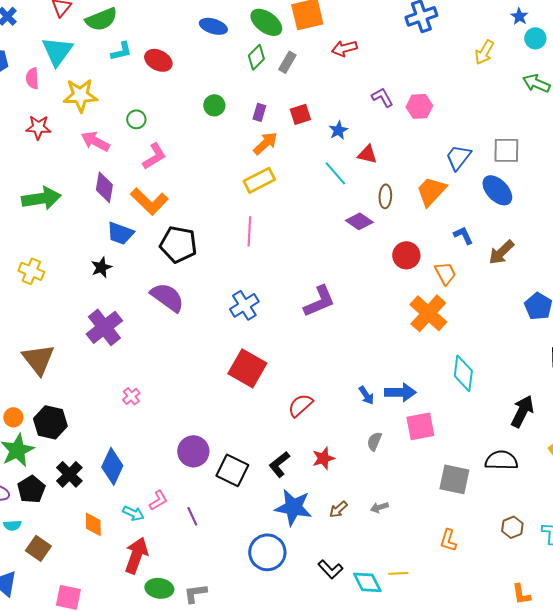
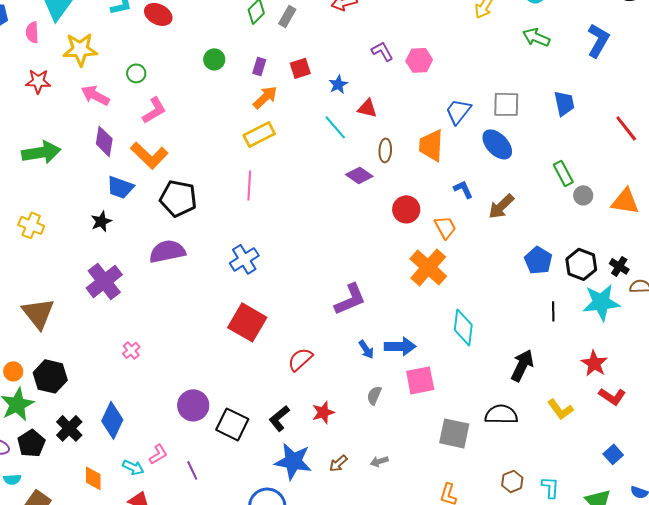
orange trapezoid: (431, 191) -> (431, 145), turned -40
purple semicircle: (167, 297) -> (167, 251), turned -48
purple L-shape: (319, 301) -> (350, 299), moved

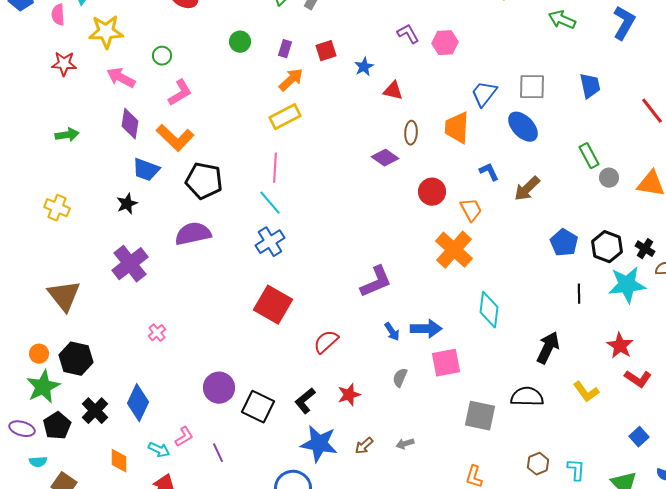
cyan line: (335, 127) -> (270, 203), moved
green arrow: (41, 152) -> (67, 135), size x0.6

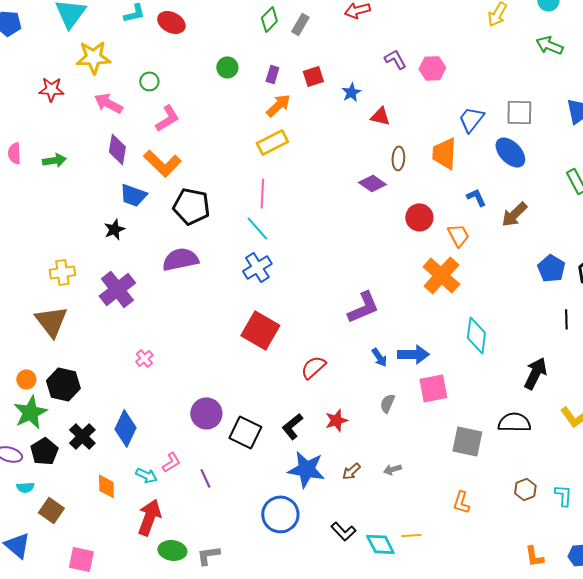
pink semicircle: (58, 15) -> (14, 153), moved
yellow cross: (57, 208) -> (62, 272), moved, turned -30

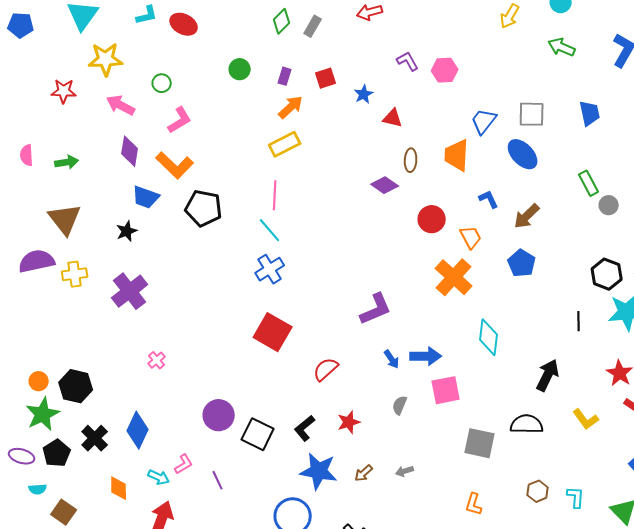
purple semicircle: (180, 259) -> (37, 261), moved
blue pentagon: (551, 268) -> (522, 263), moved
brown triangle: (51, 321) -> (65, 219), moved

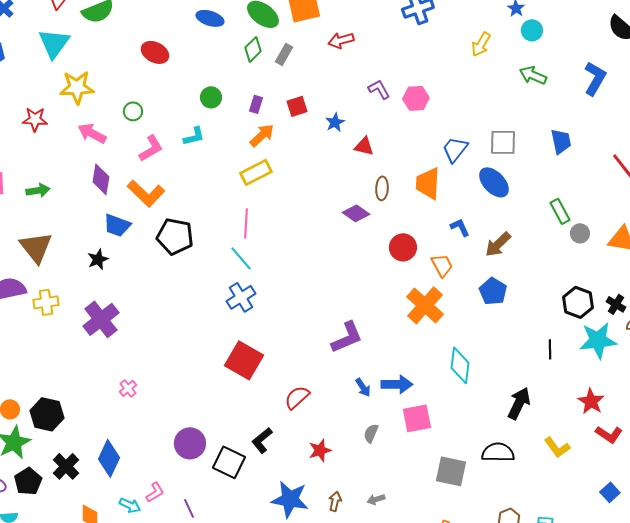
cyan L-shape: (147, 15) -> (194, 136), moved
black L-shape: (305, 428) -> (262, 440), moved
brown arrow: (364, 473) -> (335, 501), turned 144

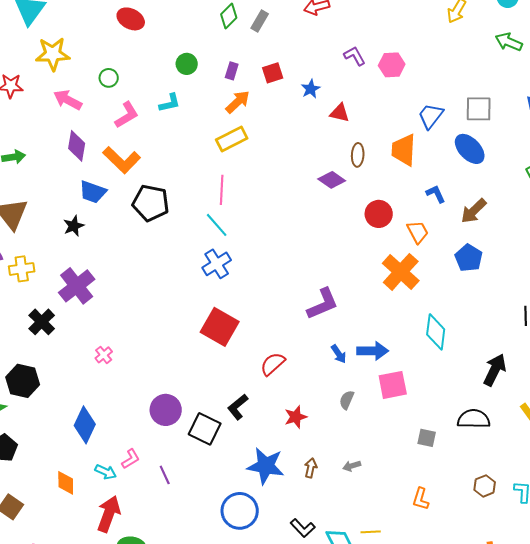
black cross: (66, 466) -> (42, 322), moved
gray square: (451, 471) -> (427, 438), size x0.6

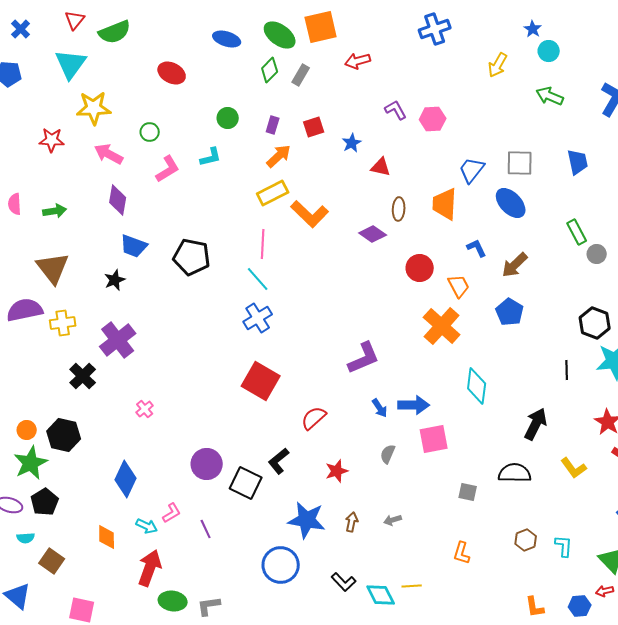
orange L-shape: (122, 160) -> (310, 214), moved

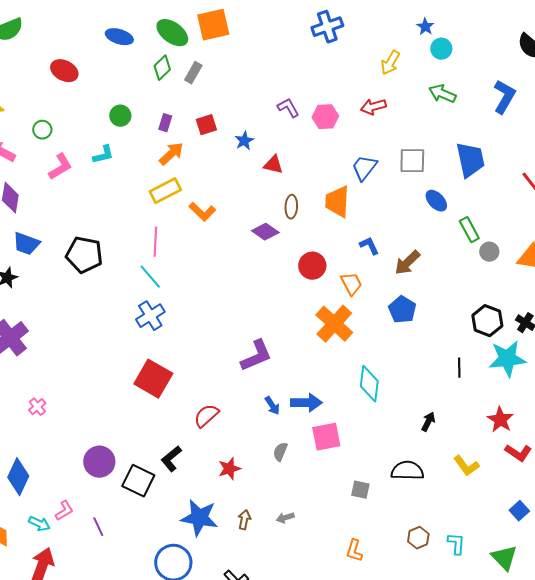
red arrow: (358, 61) -> (373, 107), moved
blue trapezoid: (578, 162) -> (470, 160), size x1.4
blue ellipse: (511, 203) -> (436, 201), moved, size x0.7
orange L-shape: (310, 214) -> (202, 212), size x0.7
black arrow: (536, 424) -> (428, 422), size x0.6

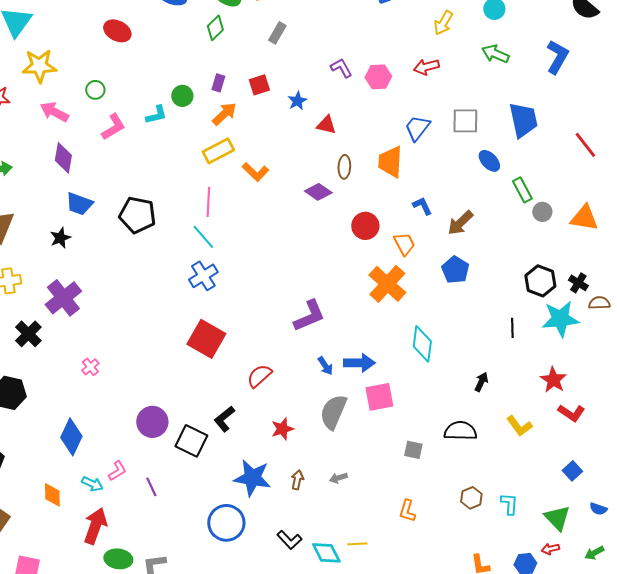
gray rectangle: (193, 73) -> (277, 33), moved
green circle: (120, 116) -> (182, 96), moved
gray semicircle: (280, 452) -> (333, 412), size x1.8

